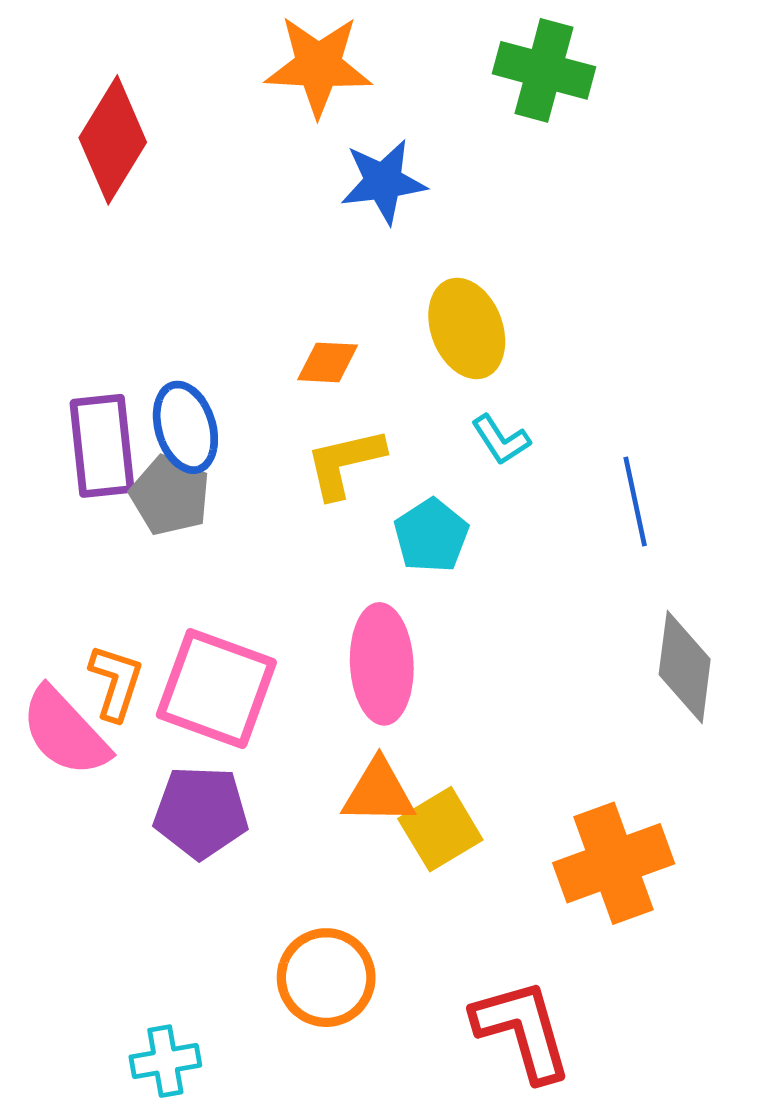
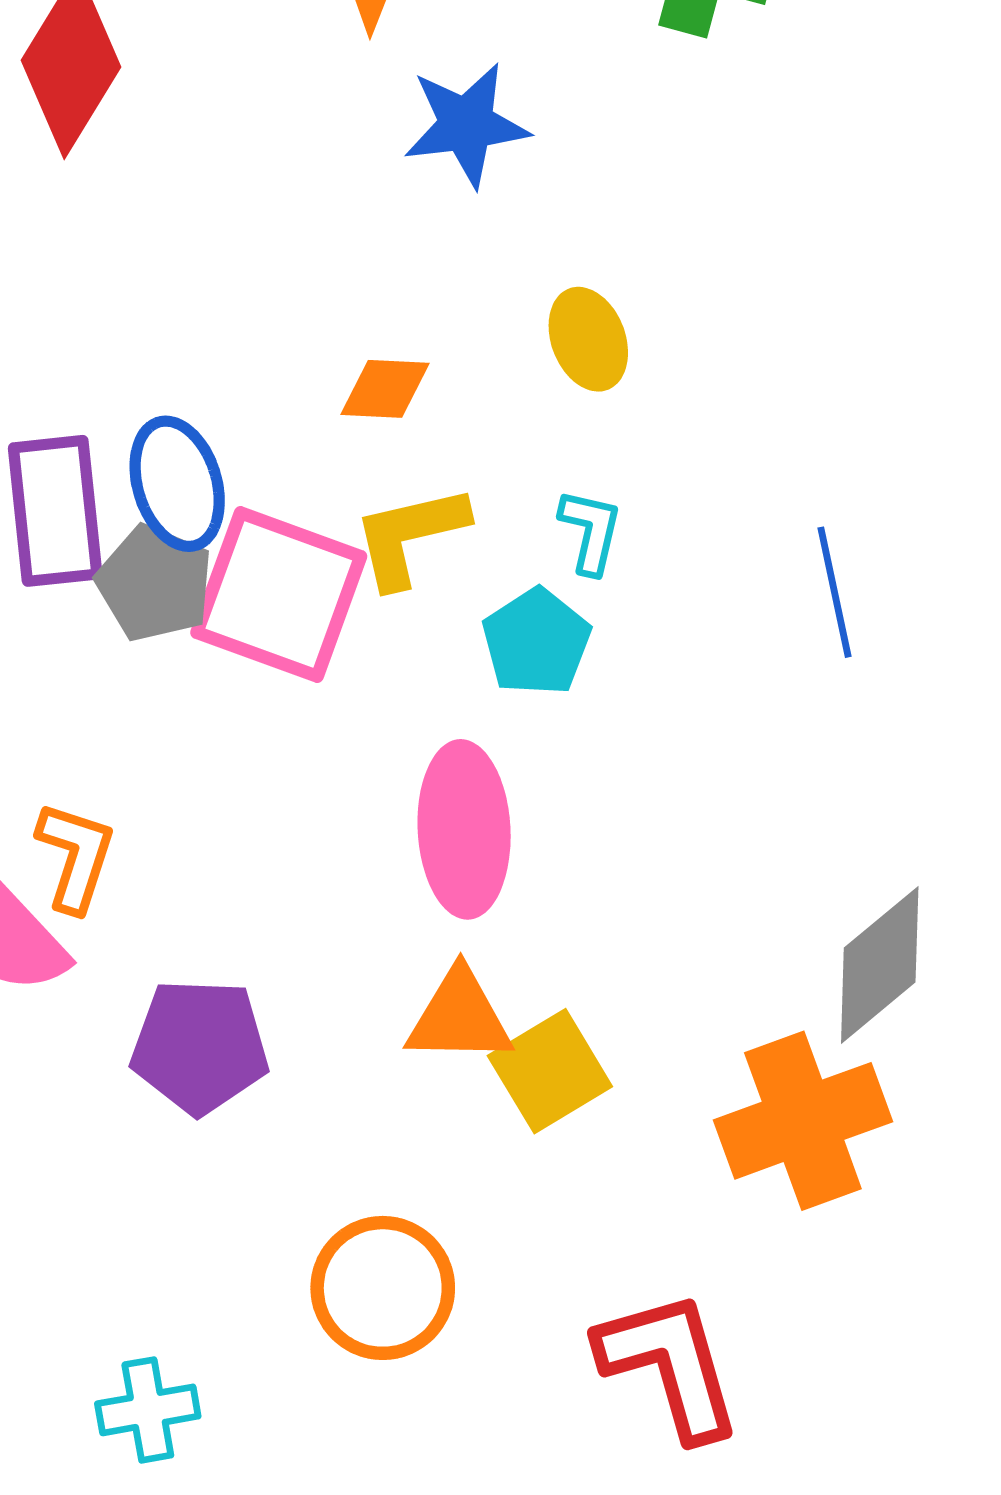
yellow ellipse: (467, 328) -> (588, 339), size x0.7
cyan L-shape: (501, 440) -> (591, 531), moved, turned -134
gray diamond: (685, 667) -> (880, 965), moved, turned 43
pink square: (216, 689) -> (279, 594), moved

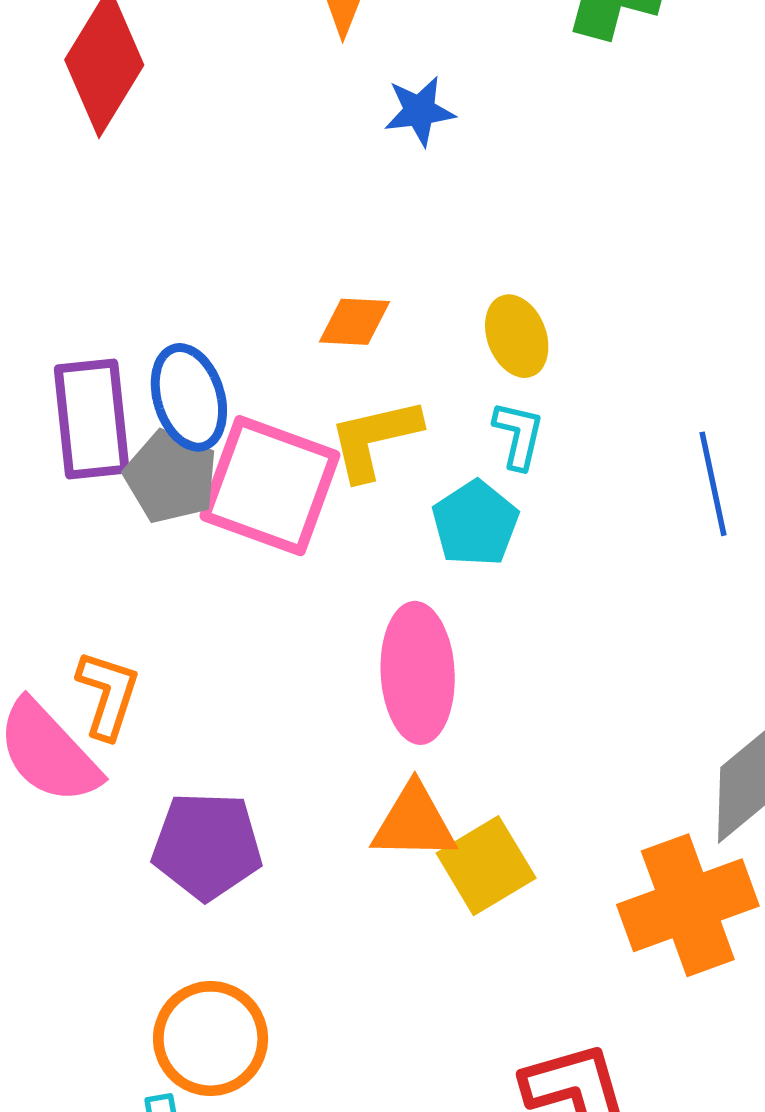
blue star: (466, 125) -> (419, 111), size x0.7
yellow ellipse: (588, 339) -> (517, 336), moved
orange circle: (383, 1288) -> (211, 1039), moved

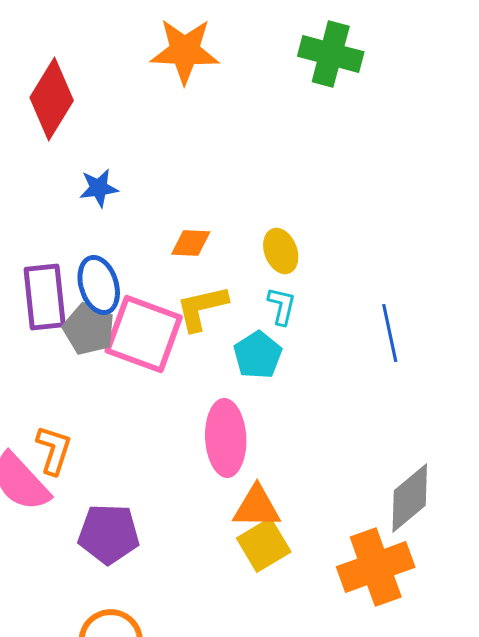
blue star: (419, 111) -> (99, 188), moved
orange triangle: (414, 822) -> (257, 507), moved

